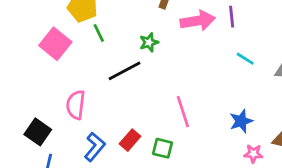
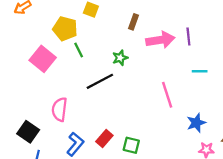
cyan line: (245, 59) -> (200, 71), turned -32
pink line: (183, 112) -> (167, 95), moved

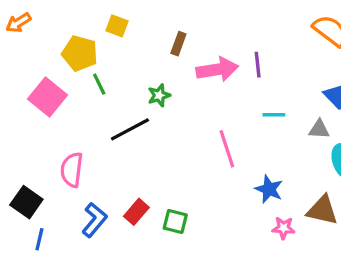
blue star: (196, 123) -> (269, 189), turned -30

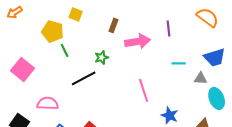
purple line: (258, 65) -> (169, 28), moved
pink square: (47, 97) -> (23, 69), moved
cyan line: (274, 115) -> (179, 63), moved
pink semicircle: (72, 170) -> (48, 103), turned 85

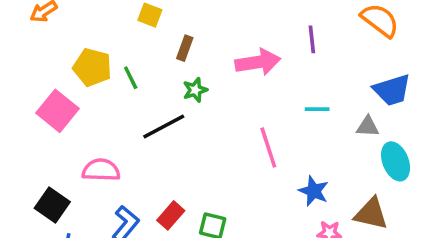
brown rectangle: (114, 25) -> (185, 48), moved
yellow pentagon: (53, 31) -> (92, 67), moved
cyan line: (179, 63) -> (317, 109), moved

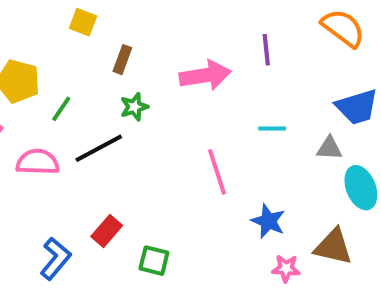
green line: (131, 78) -> (61, 109), moved, turned 60
pink semicircle: (101, 170) -> (38, 162), moved
red rectangle: (171, 215) -> (107, 231), moved

